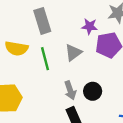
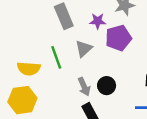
gray rectangle: (42, 21) -> (64, 16), moved
yellow semicircle: (17, 48) -> (29, 69), moved

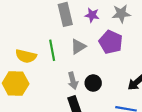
purple star: (98, 21) -> (92, 15), moved
purple pentagon: (118, 38) -> (111, 42), turned 30

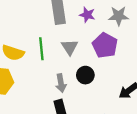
gray triangle: (78, 47) -> (70, 47), turned -35
black circle: (93, 83) -> (85, 75), moved

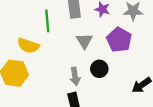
green line: (41, 49) -> (47, 21), moved

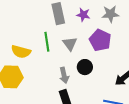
green line: (47, 21) -> (47, 42), moved

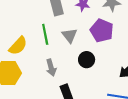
yellow semicircle: (21, 52) -> (18, 46), turned -60
gray arrow: (64, 75) -> (51, 68), moved

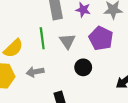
gray arrow: (51, 68) -> (35, 72), moved, turned 91

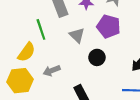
green line: (42, 38) -> (41, 29), moved

